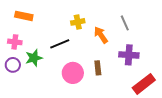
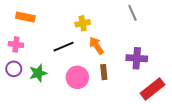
gray line: (125, 23) -> (132, 13), moved
orange arrow: (101, 35) -> (96, 46), moved
green star: (34, 58) -> (38, 73), moved

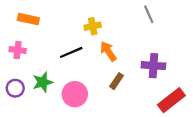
purple circle: (14, 69) -> (15, 88), moved
brown rectangle: (104, 72) -> (117, 81), turned 40
pink circle: (77, 77) -> (75, 94), moved

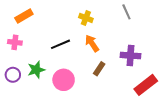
orange rectangle: (28, 19) -> (24, 16), turned -42
yellow cross: (93, 26) -> (86, 18), moved, turned 32

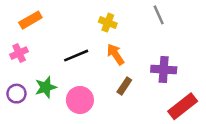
pink cross: (15, 42) -> (19, 53), turned -32

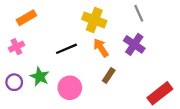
yellow cross: (108, 23) -> (94, 20), size x1.5
purple cross: (164, 70) -> (134, 44), moved, turned 30
green star: (46, 87) -> (40, 77), turned -30

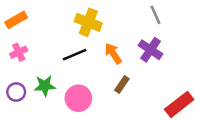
orange rectangle: (26, 18) -> (16, 20), moved
yellow cross: (94, 20) -> (88, 22), moved
green star: (40, 77) -> (45, 86), turned -30

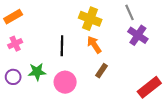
yellow cross: (88, 22) -> (90, 19), moved
purple cross: (151, 50) -> (138, 35), moved
black line: (75, 55) -> (62, 46), turned -66

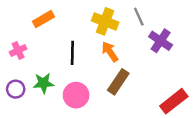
gray line: (130, 12) -> (139, 17), moved
orange rectangle: (13, 17) -> (43, 19), moved
brown rectangle: (101, 71) -> (118, 82), size x1.5

